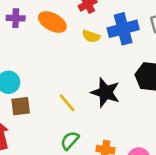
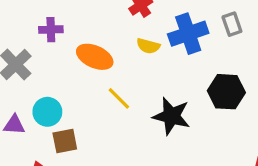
orange ellipse: (52, 22) -> (95, 57), moved
yellow line: (67, 103) -> (119, 98), moved

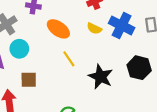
blue cross: (188, 34) -> (122, 25), turned 35
cyan circle: (47, 112) -> (19, 49), moved

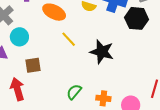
black hexagon: (139, 68) -> (137, 18), moved

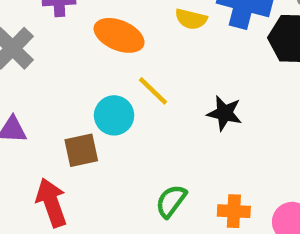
cyan circle: (19, 37) -> (114, 115), moved
black star: (102, 52) -> (225, 113), size x0.7

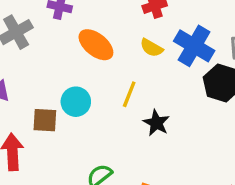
yellow line: (153, 91) -> (129, 94), moved, turned 52

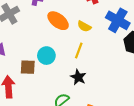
yellow semicircle: (152, 48) -> (84, 26), moved
black star: (156, 123) -> (78, 77), moved

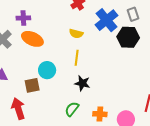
blue cross: (118, 20) -> (107, 20), turned 35
orange ellipse: (58, 21) -> (32, 39), moved

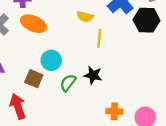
yellow line: (77, 58) -> (99, 38), moved
brown square: (32, 85) -> (34, 79), turned 35
green semicircle: (72, 109) -> (68, 83), moved

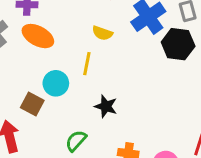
yellow line: (99, 38) -> (87, 64), moved
green semicircle: (68, 83) -> (76, 141), moved

